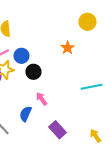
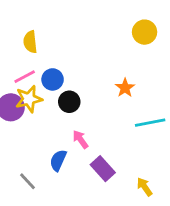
orange star: (67, 48) -> (125, 88), moved
purple rectangle: (57, 130) -> (103, 169), moved
yellow arrow: (95, 136) -> (145, 187), moved

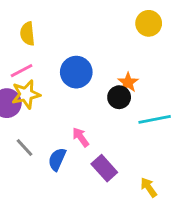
blue circle: (53, 79) -> (76, 72), moved, size x1.4
black circle: (69, 102) -> (119, 97), moved
gray line: (27, 181) -> (25, 147), moved

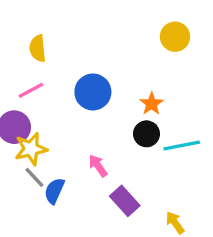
yellow star: (26, 94) -> (31, 149), moved
black circle: (119, 97) -> (146, 134), moved
blue semicircle: (57, 159) -> (54, 191), moved

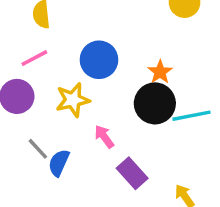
black circle: (146, 134) -> (155, 103), size x1.5
yellow star: (31, 149) -> (73, 100), moved

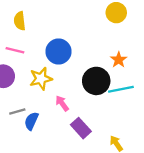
pink line: (34, 58) -> (15, 50), turned 42
orange star: (160, 72) -> (119, 60), moved
gray line: (38, 149) -> (17, 112), turned -63

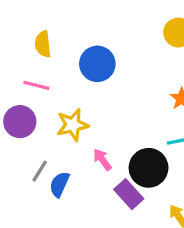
blue circle: (59, 51) -> (97, 64), moved
black circle: (96, 81) -> (149, 168), moved
gray line: (17, 112) -> (40, 171), turned -42

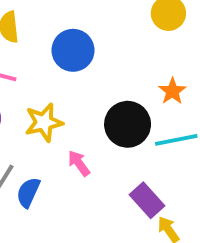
black circle: (149, 168) -> (128, 124), moved
purple rectangle: (129, 194) -> (147, 200), moved

